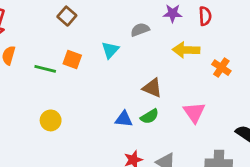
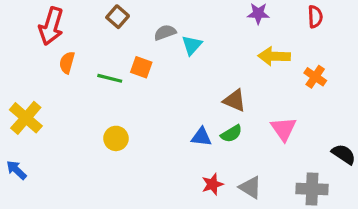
brown square: (67, 16) -> (118, 17), moved
red semicircle: (205, 16) -> (315, 17), moved
gray semicircle: (140, 30) -> (165, 32), moved
cyan triangle: (110, 50) -> (192, 45), moved

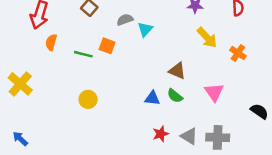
yellow arrow: (274, 56) -> (207, 38), turned -135
green semicircle: (231, 134) -> (175, 96), turned 70
blue arrow: (16, 170) -> (20, 139), moved
gray cross: (312, 189) -> (218, 137), moved

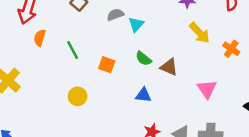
orange square: (107, 46) -> (107, 65), moved
green line: (83, 54) -> (73, 50), turned 48
green semicircle: (175, 96) -> (143, 59), moved

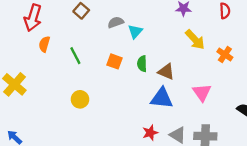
green semicircle: (143, 59) -> (142, 64), turned 49
orange square: (107, 65) -> (114, 61), moved
blue triangle: (143, 95) -> (162, 98), moved, size x1.5

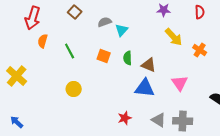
red star: (150, 133) -> (125, 118), moved

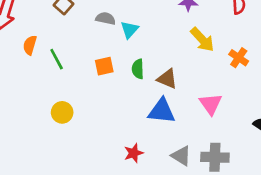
gray semicircle: (105, 22) -> (106, 18), turned 32
orange semicircle: (43, 41) -> (30, 45), moved
orange square: (104, 56) -> (104, 66), turned -32

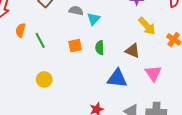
brown triangle: (167, 79) -> (133, 51), moved

